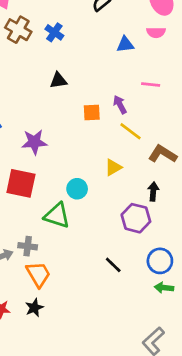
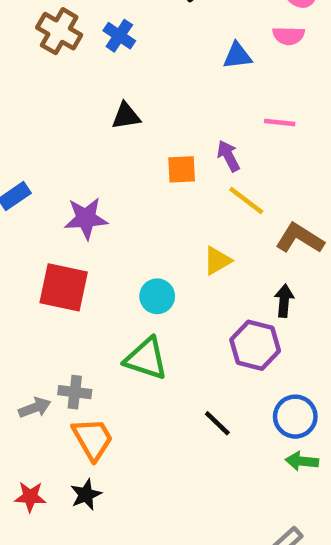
green triangle: (57, 215) -> (146, 359), moved

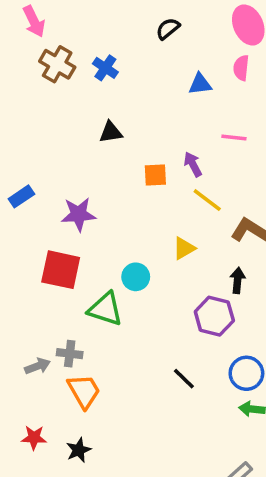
pink semicircle: (289, 36) -> (241, 68), turned 95
green triangle: (146, 359) -> (105, 309), moved
black star: (86, 495) -> (79, 450), moved

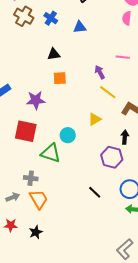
blue triangle: (200, 84) -> (80, 27), moved
orange square: (155, 175) -> (60, 78), moved
gray arrow: (38, 366) -> (13, 197), moved

